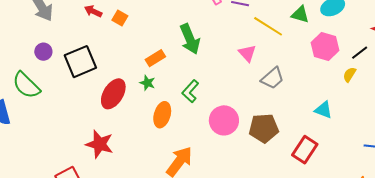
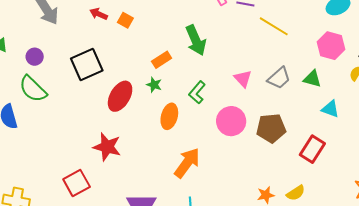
green triangle: (300, 15) -> (312, 79), moved
purple circle: (43, 52) -> (35, 57), moved
pink triangle: (247, 53) -> (243, 79), moved

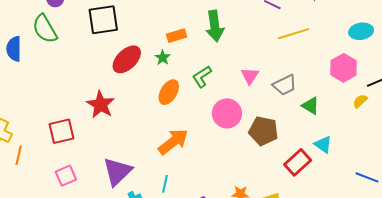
yellow line: (274, 26) -> (294, 34), turned -64
green triangle: (312, 79) -> (311, 106), moved
cyan triangle: (330, 109) -> (323, 144), moved

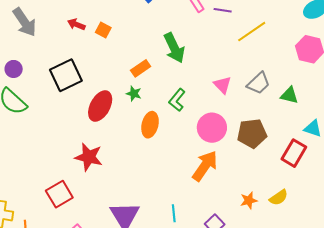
orange arrow: (173, 142) -> (205, 166), moved

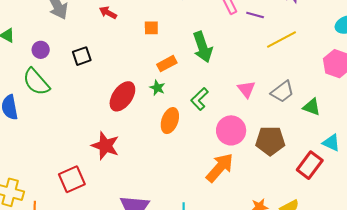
orange square: (103, 30) -> (151, 28), moved, turned -35
black square: (66, 75) -> (82, 56), moved, size x0.6

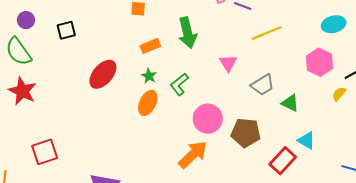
green star: (157, 88) -> (149, 76), moved
pink triangle: (246, 89) -> (228, 63), moved
red star: (105, 146) -> (22, 91), moved

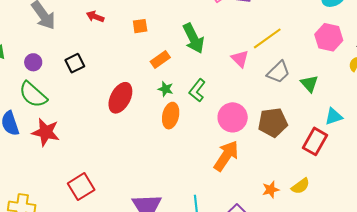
yellow line: (267, 33) -> (267, 38), moved
green triangle: (290, 103) -> (309, 84), turned 36
cyan triangle: (306, 140) -> (334, 116), turned -36

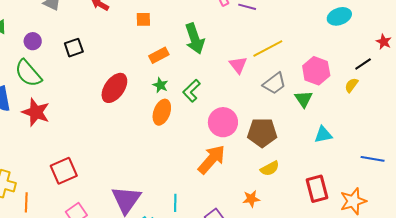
pink hexagon: (329, 37) -> (316, 71), moved
red rectangle: (315, 141) -> (317, 189), moved, turned -52
yellow semicircle: (300, 186) -> (270, 168), moved

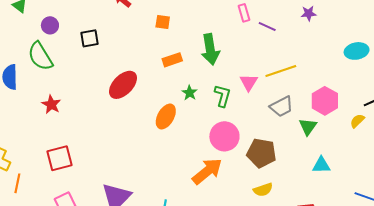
green star: (160, 85) -> (190, 93), moved
green L-shape: (191, 91) -> (222, 96), moved, turned 140
red star: (36, 112) -> (51, 104), moved, size x0.7

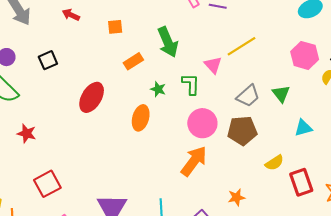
pink hexagon: (325, 101) -> (305, 55), moved
gray trapezoid: (282, 107) -> (248, 96), moved
yellow semicircle: (263, 190) -> (274, 163), moved

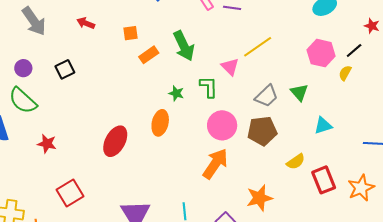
orange rectangle: (133, 61) -> (149, 55), moved
red ellipse: (92, 97) -> (115, 141), moved
orange star: (236, 197) -> (259, 198), size x1.5

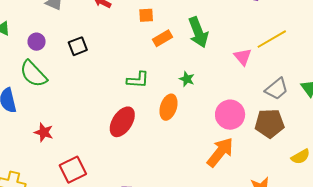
green L-shape: (209, 87) -> (138, 80), moved, turned 90
red star: (47, 144) -> (44, 132), moved

